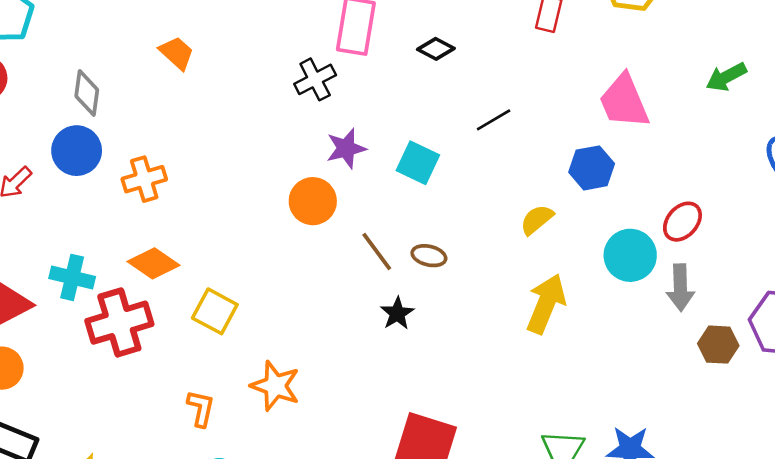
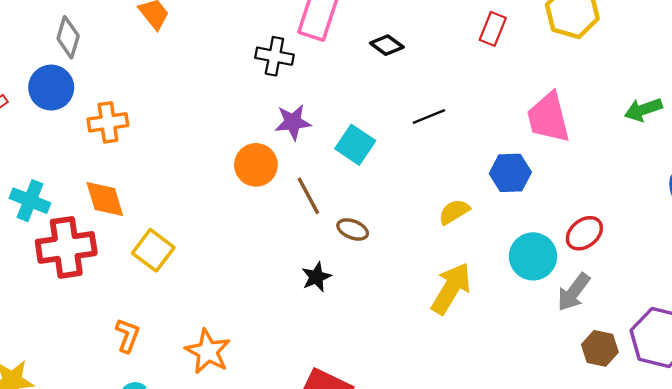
black cross: (315, 79) -> (274, 56), turned 30
brown line: (377, 251) -> (308, 196), moved
orange diamond: (153, 263) -> (105, 199), turned 30
gray arrow: (680, 288) -> (574, 292), turned 30
orange star: (275, 386) -> (208, 351), moved

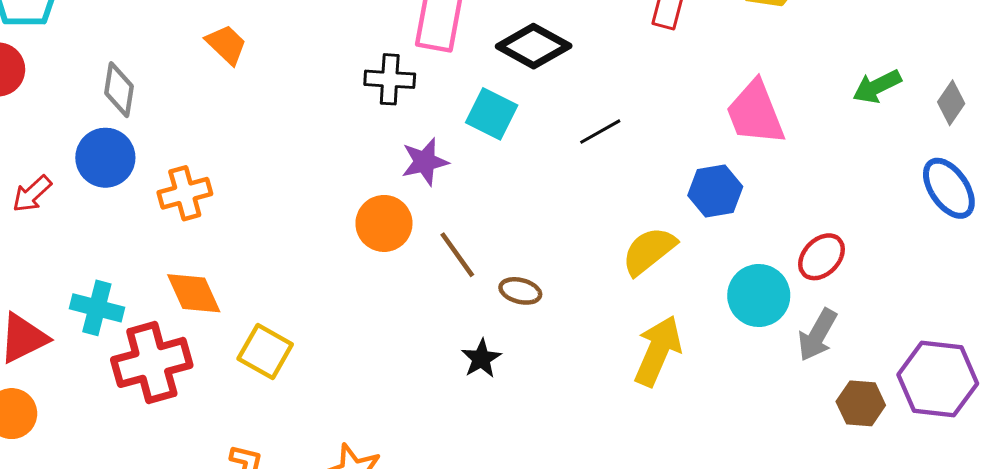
black diamond: (387, 45) -> (534, 46), size x1.6
cyan square: (355, 145) -> (492, 114), moved
yellow semicircle: (454, 212) -> (649, 251), size x1.4

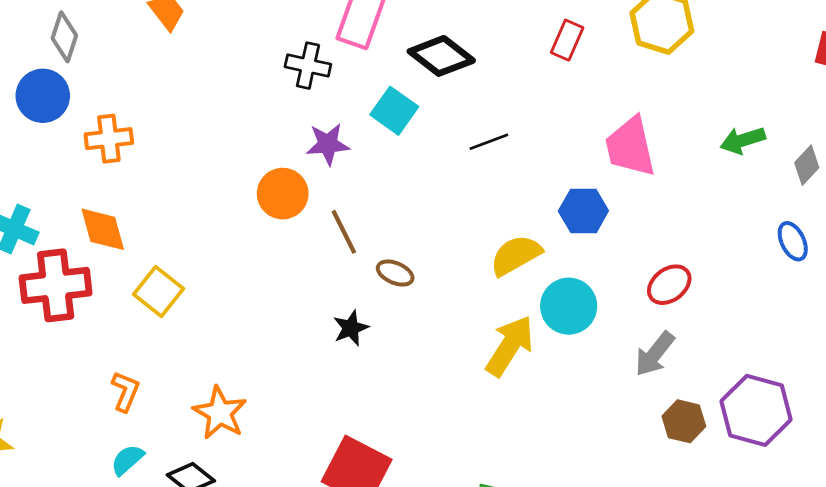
blue ellipse: (949, 188) -> (793, 241), size x0.7
cyan circle: (759, 295) -> (569, 306), moved

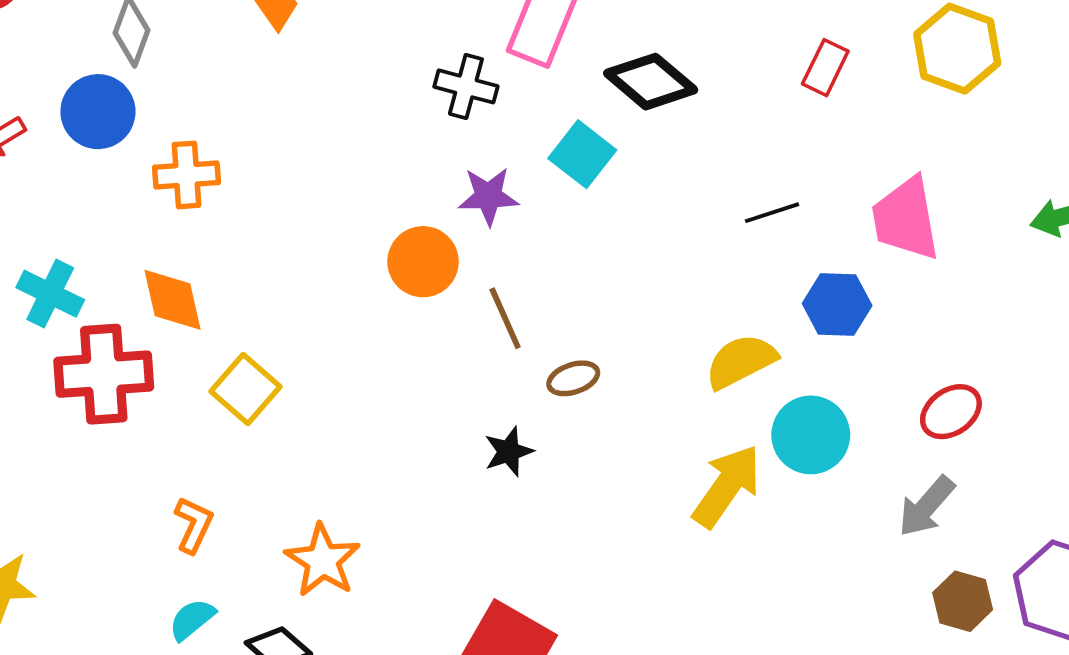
black line: (489, 142) -> (772, 213), moved
brown ellipse: (395, 273) -> (573, 378), turned -45

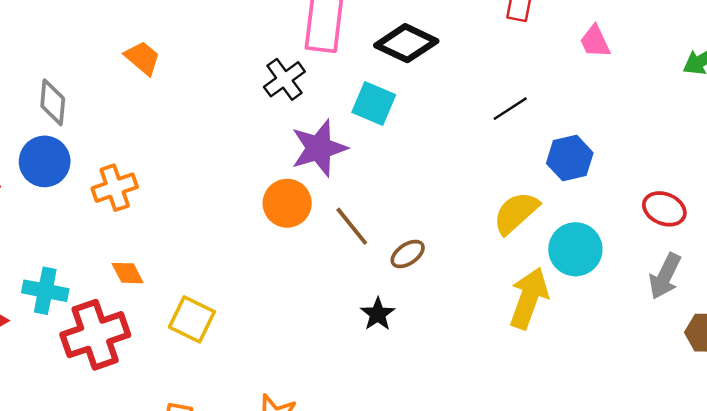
black cross: (466, 86) -> (284, 79), turned -36
purple star: (488, 196) -> (319, 148), size x1.4
pink trapezoid: (906, 219) -> (595, 41), moved, size x0.6
orange diamond: (172, 300) -> (128, 273), size x0.7
red ellipse: (951, 412) -> (664, 209), turned 72

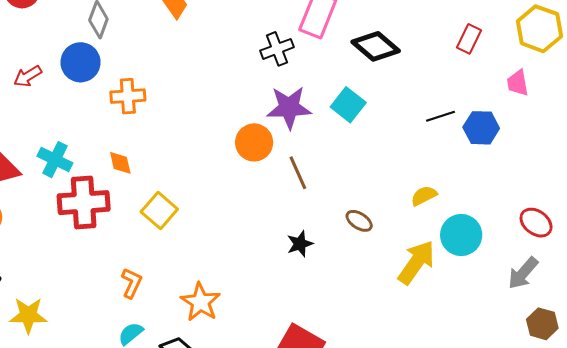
cyan square: (374, 104) -> (348, 105), moved
blue hexagon: (570, 158) -> (481, 128), moved
yellow semicircle: (516, 213) -> (424, 196), size x0.7
brown ellipse: (408, 254) -> (359, 221), moved, turned 52

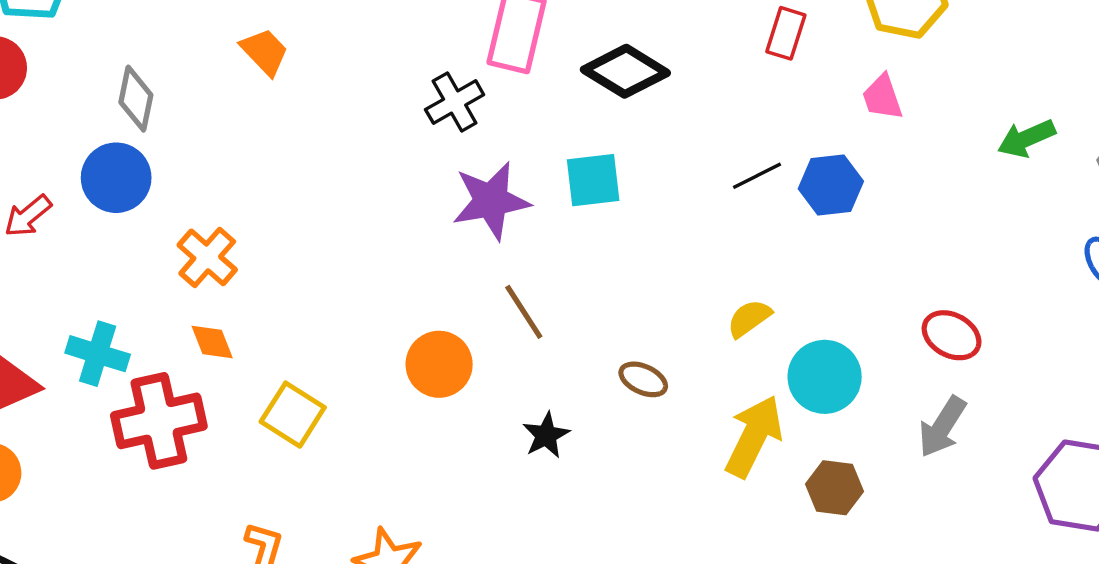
orange cross: (128, 96) -> (207, 257), moved, turned -36
cyan square: (348, 105) -> (593, 180), turned -36
orange circle: (254, 142) -> (439, 364), moved
brown hexagon: (542, 324) -> (835, 488), moved

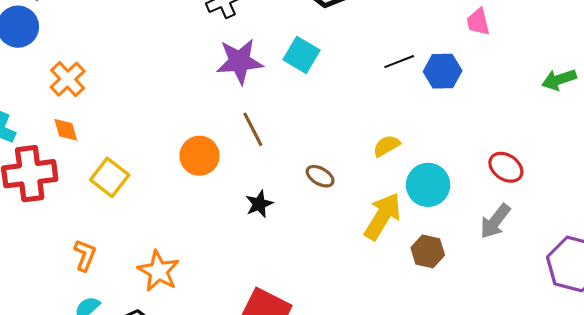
green arrow: (1027, 138) -> (559, 80), moved
cyan square: (593, 180) -> (301, 55), turned 32

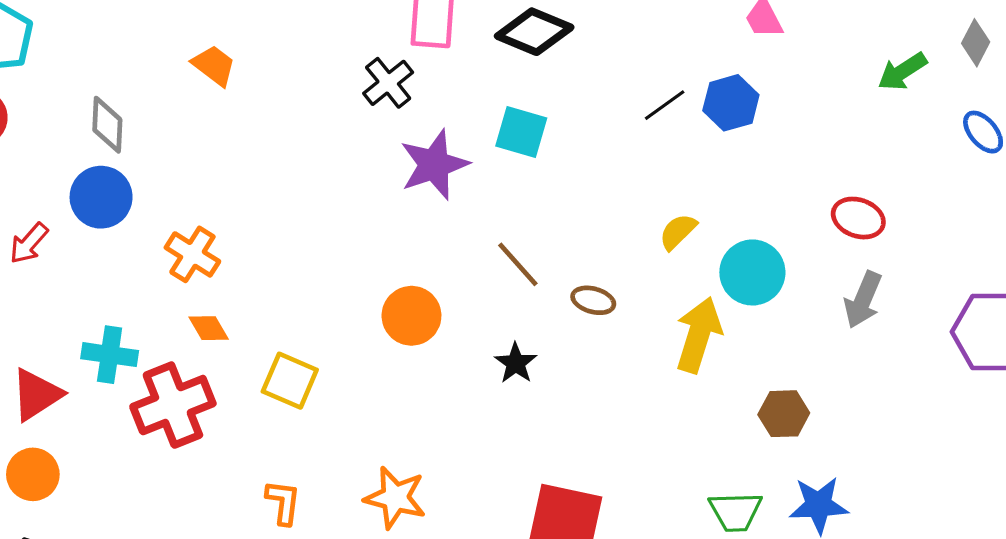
brown line: (253, 129) -> (518, 264), moved
brown hexagon: (428, 251) -> (784, 414), moved

